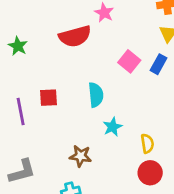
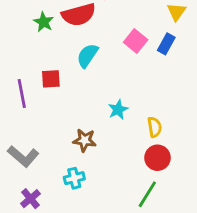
green star: (18, 46) -> (44, 22), moved
cyan semicircle: (96, 95) -> (87, 56), moved, turned -140
gray L-shape: (22, 171) -> (23, 156), turned 56

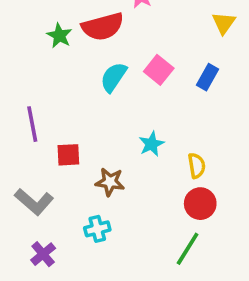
pink square: (136, 41) -> (159, 70), moved
blue rectangle: (166, 44) -> (207, 77), moved
red square: (51, 79) -> (68, 155), moved

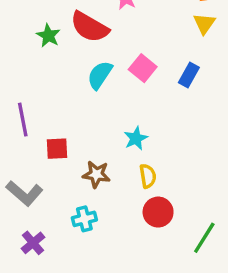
red semicircle: (103, 27) -> (90, 27), turned 45
yellow semicircle: (197, 166) -> (148, 176), moved
red circle: (200, 204) -> (158, 212), moved
green line: (188, 249) -> (204, 238), moved

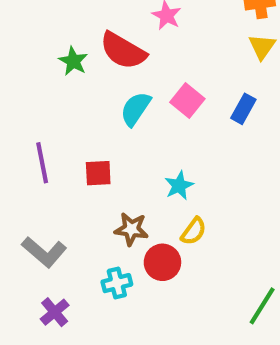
red square: (57, 149) -> (98, 173), moved
yellow semicircle: (148, 176) -> (194, 231), turned 45
red circle: (158, 212) -> (162, 262), moved

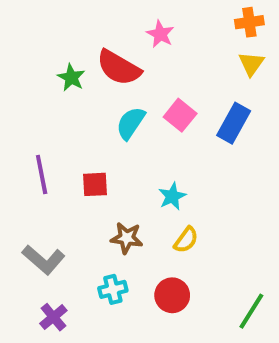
blue rectangle: (243, 109) -> (234, 123), size x1.4
red circle: (162, 262) -> (172, 295), moved

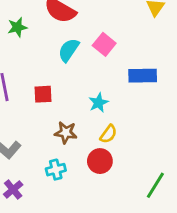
green star: (71, 78) -> (17, 27), moved, turned 30
blue rectangle: (234, 123) -> (143, 76), moved, turned 60
red circle: (172, 295) -> (100, 161), moved

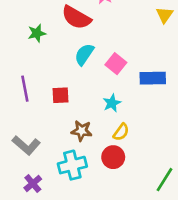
pink square: (104, 44) -> (116, 64), moved
cyan cross: (56, 170) -> (72, 165), size x1.5

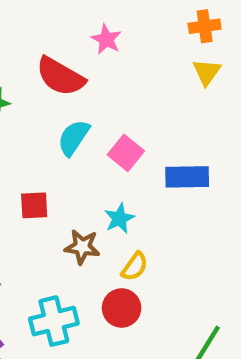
brown star: (82, 131) -> (82, 247), moved

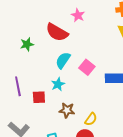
red square: (34, 205) -> (39, 97), moved
cyan star: (119, 218) -> (58, 84), moved

